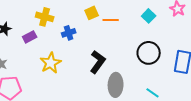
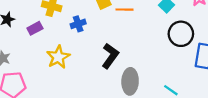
black circle: (149, 53) -> (181, 34), moved

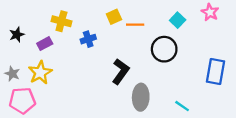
black circle: (181, 34) -> (164, 49), moved
yellow star: (58, 57) -> (40, 73), moved

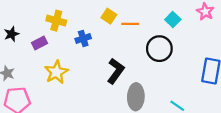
yellow square: (114, 17) -> (109, 16), turned -32
yellow star: (40, 73) -> (56, 72), moved

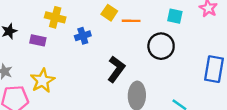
cyan square: (173, 19) -> (175, 16), turned -32
purple rectangle: (40, 43) -> (38, 40), turned 40
yellow star: (56, 72) -> (43, 81), moved

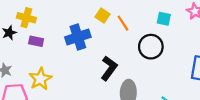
yellow cross: (55, 17) -> (26, 18), moved
orange line: (131, 21) -> (123, 23), turned 56
blue cross: (83, 36) -> (78, 37), size x1.6

